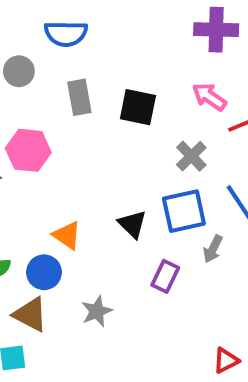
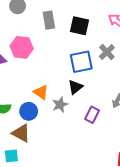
blue square: (184, 211) -> (81, 62), moved
black triangle: (132, 224) -> (75, 87), turned 35
gray star: (97, 311) -> (60, 105), moved

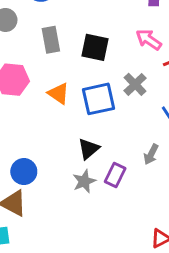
black triangle: (75, 87) -> (89, 149), moved
orange triangle: (41, 92) -> (59, 93), moved
gray star: (60, 105) -> (84, 181), moved

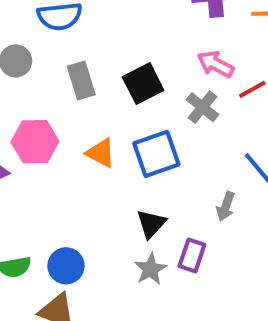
black square: (95, 47) -> (143, 84), turned -32
gray cross: (135, 84) -> (202, 107), moved
gray arrow: (151, 154) -> (226, 206), moved

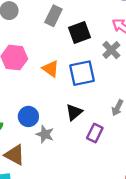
gray rectangle: (81, 81) -> (53, 16), moved, turned 36
blue circle: (66, 266) -> (28, 116), moved
gray star: (150, 269) -> (45, 134), moved, turned -30

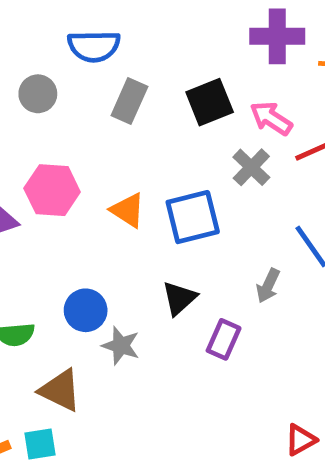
black square: (79, 32) -> (210, 102), moved

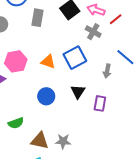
gray arrow: (268, 286) -> (107, 71), moved
blue circle: (86, 310) -> (46, 96), moved
gray star: (121, 346) -> (63, 141), moved

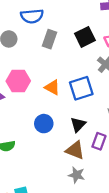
brown triangle: (40, 141) -> (75, 150), moved
gray star: (63, 141) -> (77, 175), moved

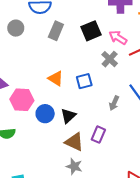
pink hexagon: (18, 81) -> (22, 100), moved
blue square: (81, 88) -> (84, 81), size x0.7
black triangle: (78, 125) -> (68, 116), moved

